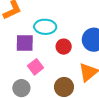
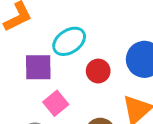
cyan ellipse: (45, 27) -> (69, 41), turned -35

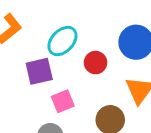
pink square: (56, 103) -> (63, 101), turned 30

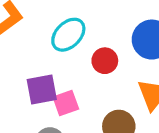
purple square: (39, 71) -> (42, 90), moved

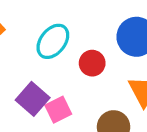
purple square: (42, 90) -> (33, 99), turned -32

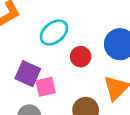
purple square: (33, 99) -> (28, 74), turned -30

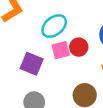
pink square: (46, 87) -> (61, 50), moved

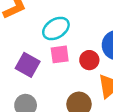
red circle: (79, 47) -> (89, 60), moved

